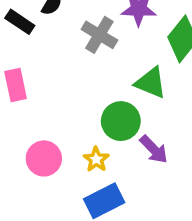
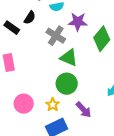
green triangle: (151, 83) -> (69, 58), moved
purple arrow: (154, 149) -> (84, 110), moved

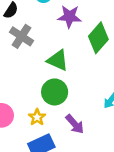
gray cross: (56, 36) -> (21, 36), moved

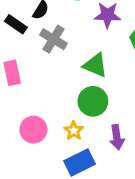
purple arrow: (75, 124) -> (117, 137), turned 35

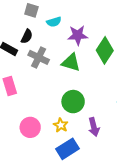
green triangle: (95, 65) -> (71, 62), moved

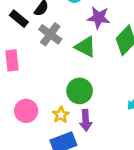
purple arrow: (94, 127) -> (86, 120), moved

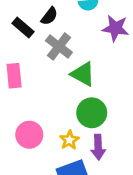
green triangle: (85, 47) -> (83, 74), moved

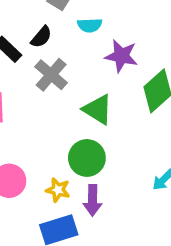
green triangle: (83, 74) -> (98, 109), moved
yellow star: (69, 140) -> (58, 190), turned -30

